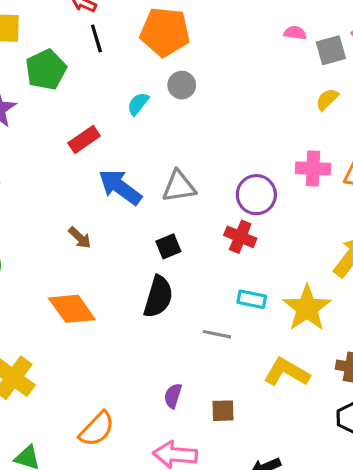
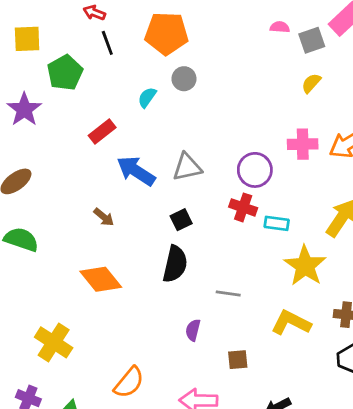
cyan rectangle: (252, 299) -> (277, 223), moved
purple semicircle: (173, 396) -> (193, 330), moved

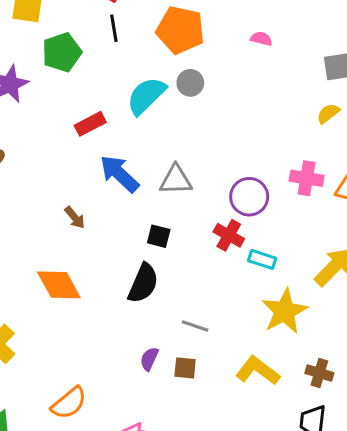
pink semicircle: (280, 27) -> (261, 39), moved
cyan semicircle: (147, 97) -> (146, 96), size x1.8
black square: (181, 220) -> (159, 236), turned 30
brown square: (238, 360) -> (185, 368), moved

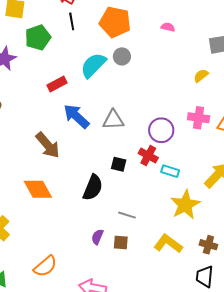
yellow semicircle: (328, 113) -> (201, 76), moved
brown arrow: (75, 218) -> (48, 145), size x1.8
black square: (159, 236) -> (119, 164), moved

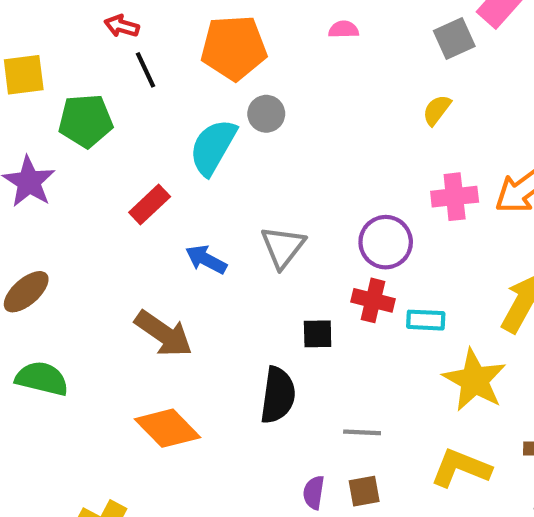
green pentagon: (38, 38) -> (86, 121), turned 30
blue arrow: (76, 116) -> (206, 259), size x0.7
gray triangle: (113, 120) -> (283, 247), turned -35

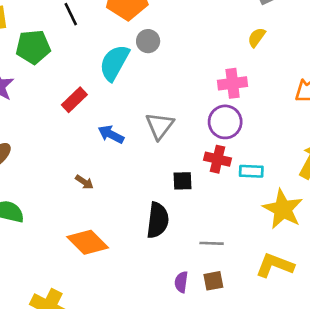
pink cross: (455, 197) -> (233, 83), moved
brown arrow: (164, 334) -> (84, 182), size x0.5

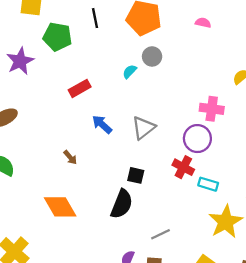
cyan semicircle: (114, 63) -> (130, 72), moved, size x0.5
black square: (182, 181) -> (136, 175), moved
gray line: (212, 243) -> (161, 234), turned -42

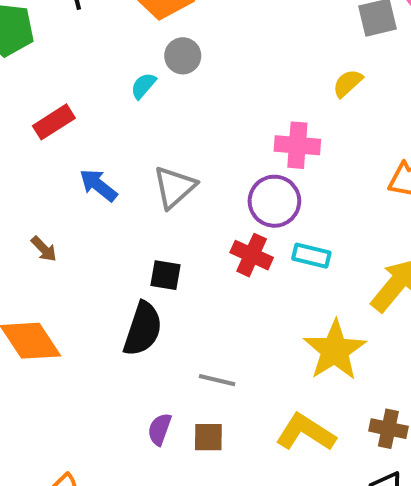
cyan rectangle: (208, 184) -> (311, 256), moved
gray line: (161, 234) -> (217, 380), turned 42

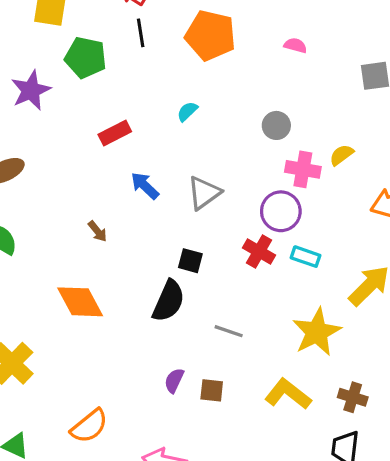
gray circle: (183, 56) -> (276, 125), moved
yellow semicircle: (348, 83) -> (341, 155), moved
gray line: (217, 380) -> (229, 331), moved

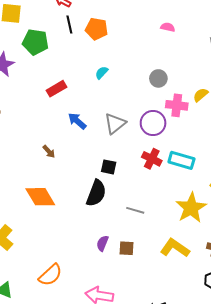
orange pentagon: (210, 35) -> (97, 29), moved, size x0.7
purple circle: (281, 211) -> (153, 123), moved
cyan rectangle: (306, 257) -> (181, 160), size x1.4

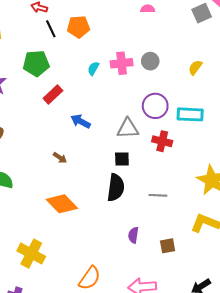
green pentagon: (35, 42) -> (36, 63), moved
pink cross: (177, 105) -> (122, 63), moved
gray triangle: (115, 124) -> (128, 129), moved, turned 50
cyan rectangle: (181, 160) -> (190, 114), moved
brown square: (127, 248) -> (168, 246), moved

